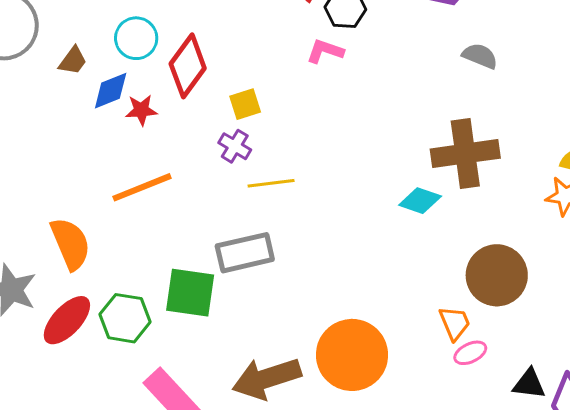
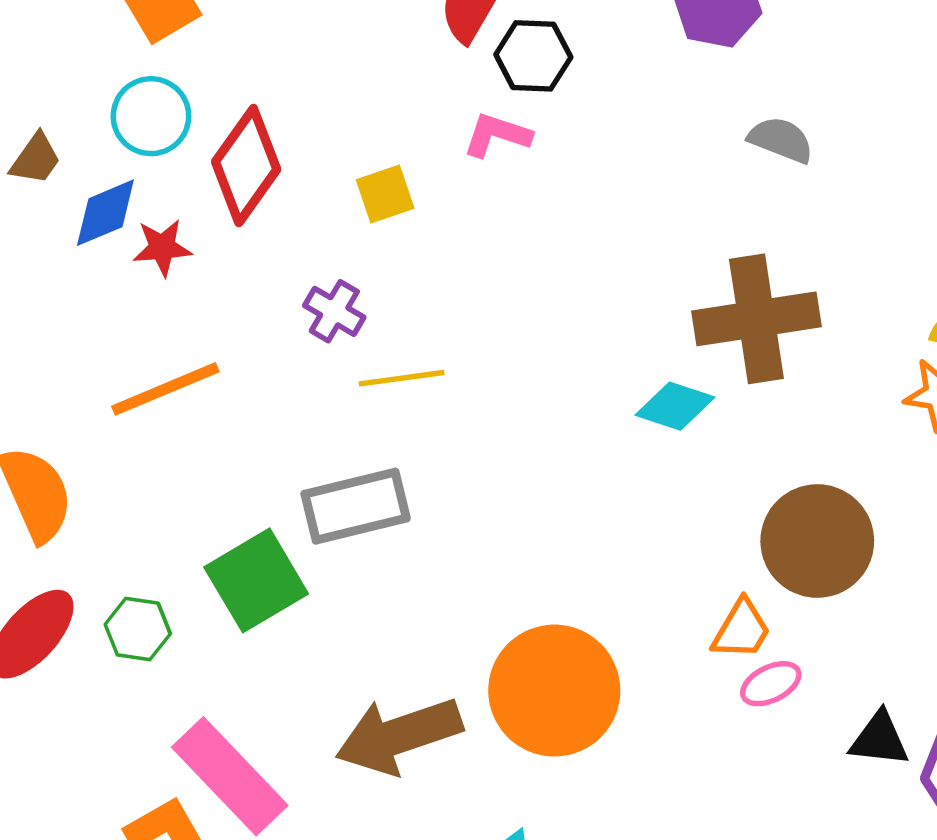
yellow square: (245, 104) -> (385, 194), moved
green square: (190, 293) -> (256, 580), turned -38
green hexagon: (125, 318) -> (138, 629), size x0.7
orange trapezoid: (455, 323) -> (741, 630), turned 54

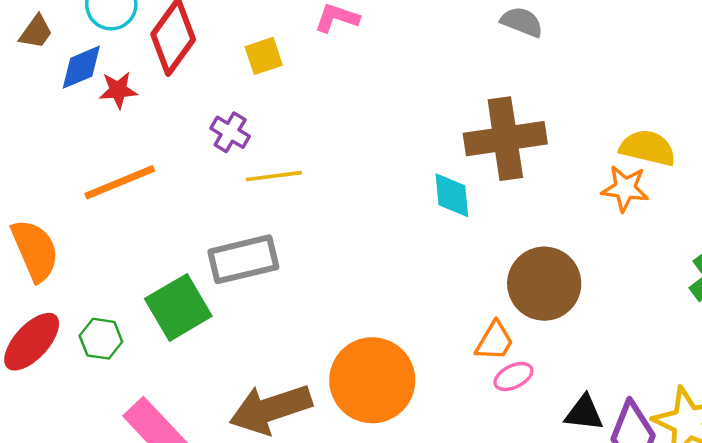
cyan diamond: (675, 406) -> (452, 195), turned 66

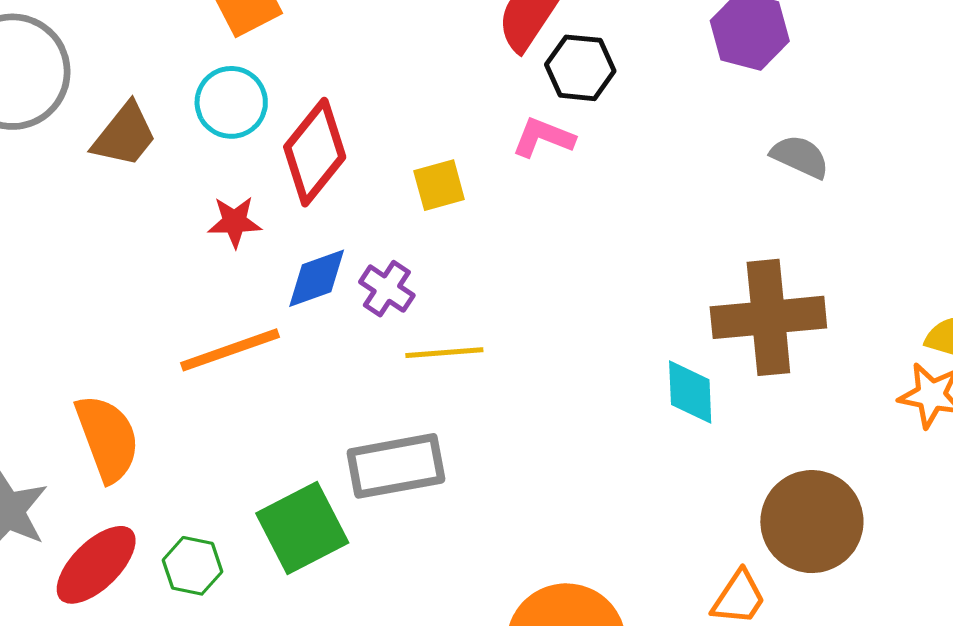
brown trapezoid: (36, 32) -> (125, 135), size x1.4
blue diamond: (81, 67) -> (317, 278), moved

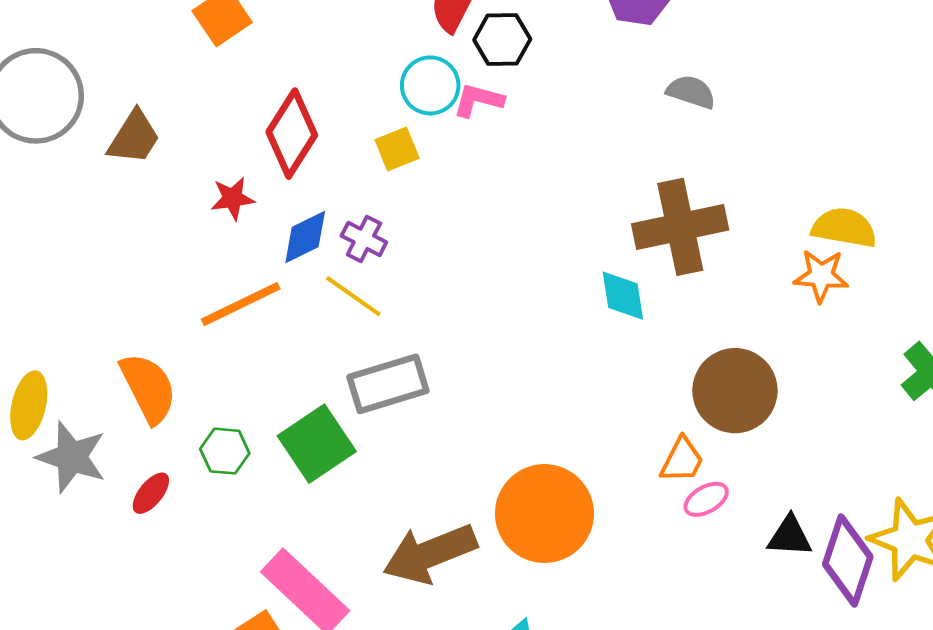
cyan circle: (231, 102) -> (430, 85), moved
yellow line: (444, 353) -> (353, 296), moved, turned 46
red ellipse: (96, 565) -> (151, 493), size x0.6
green hexagon: (193, 566) -> (225, 451), moved

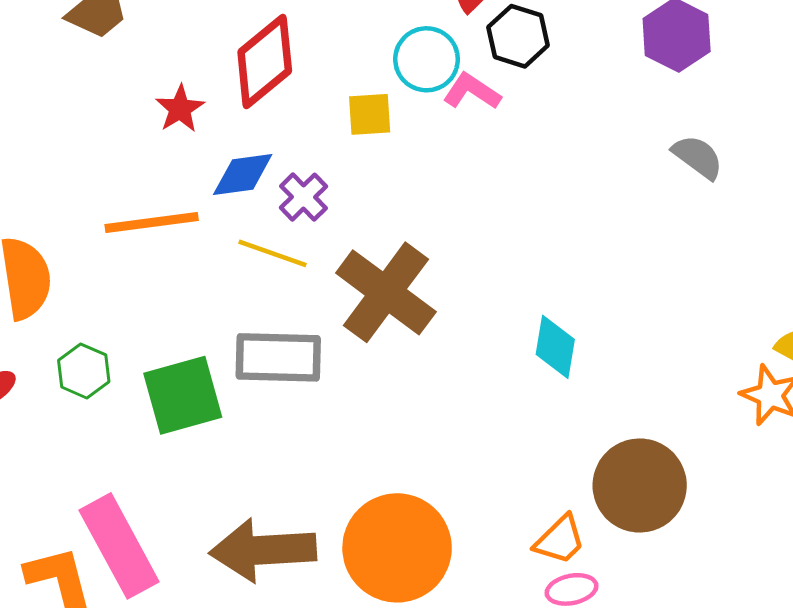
red star: (233, 198) -> (180, 109), turned 30
brown cross: (680, 227) -> (386, 292), moved, turned 30
yellow line: (353, 296) -> (273, 253), turned -34

